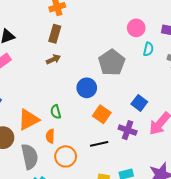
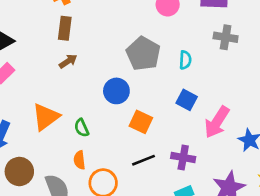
cyan semicircle: (148, 49) -> (185, 60), moved
orange triangle: (29, 120) -> (46, 117), moved
purple cross: (128, 130) -> (183, 157), moved

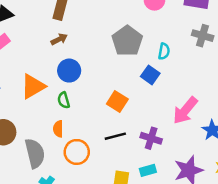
blue circle: (116, 91) -> (69, 71), moved
blue square: (187, 100) -> (150, 75), moved

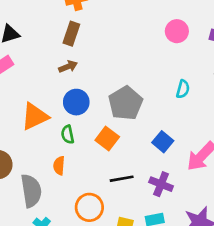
gray pentagon: (127, 41) -> (125, 103), moved
blue square: (150, 75) -> (163, 142), moved
orange square: (117, 102) -> (107, 139), moved
orange circle: (77, 152) -> (89, 207), moved

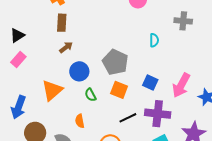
green semicircle: (68, 134) -> (90, 95), moved
orange square: (107, 139) -> (119, 90), moved
purple cross: (161, 184) -> (158, 114), size x1.4

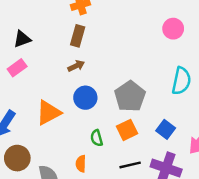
cyan semicircle: (154, 40) -> (181, 81), size x1.6
orange square: (119, 90) -> (127, 130), turned 30
green semicircle: (90, 95) -> (97, 138), moved
orange semicircle: (80, 121) -> (81, 164), moved

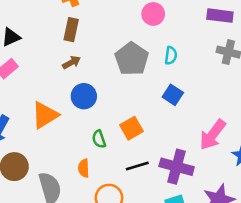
pink circle: (173, 29) -> (153, 14), moved
cyan semicircle: (181, 81) -> (171, 56), moved, size x0.6
gray pentagon: (130, 96) -> (132, 59), moved
blue square: (166, 129) -> (173, 95), moved

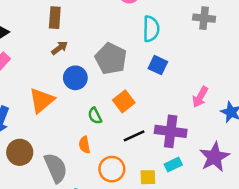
cyan semicircle: (171, 56) -> (151, 29), size x1.5
gray pentagon: (132, 59) -> (111, 59), moved
pink arrow: (213, 135) -> (200, 97), size x0.7

